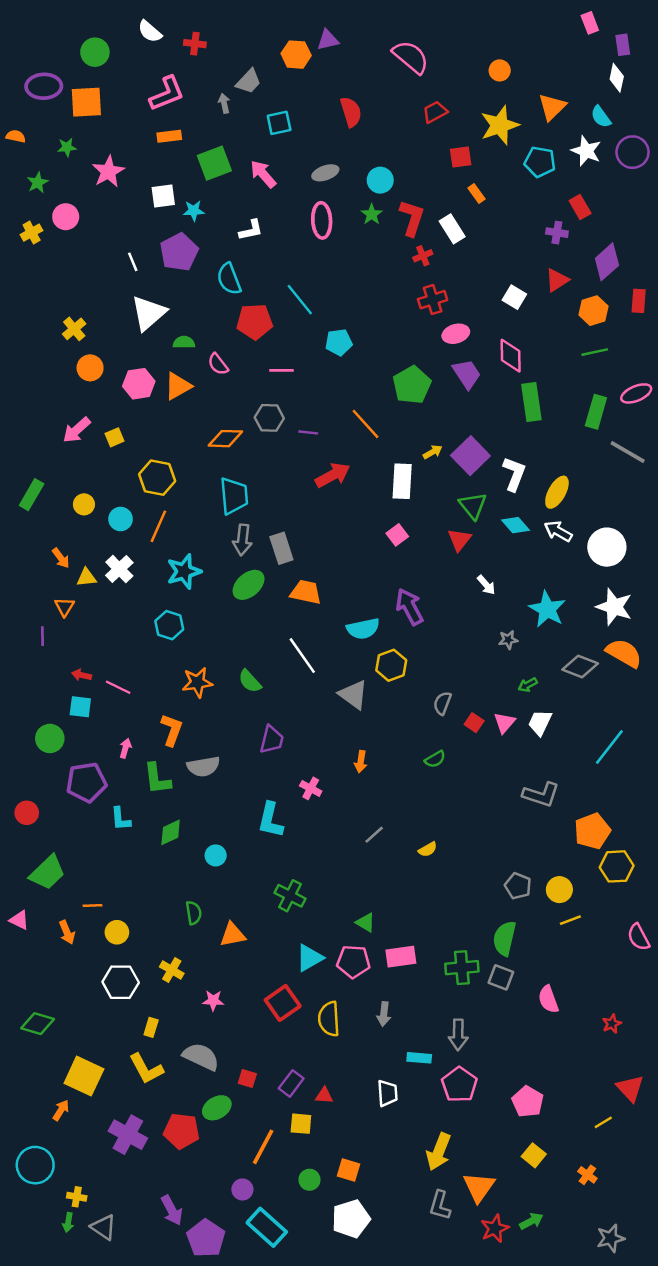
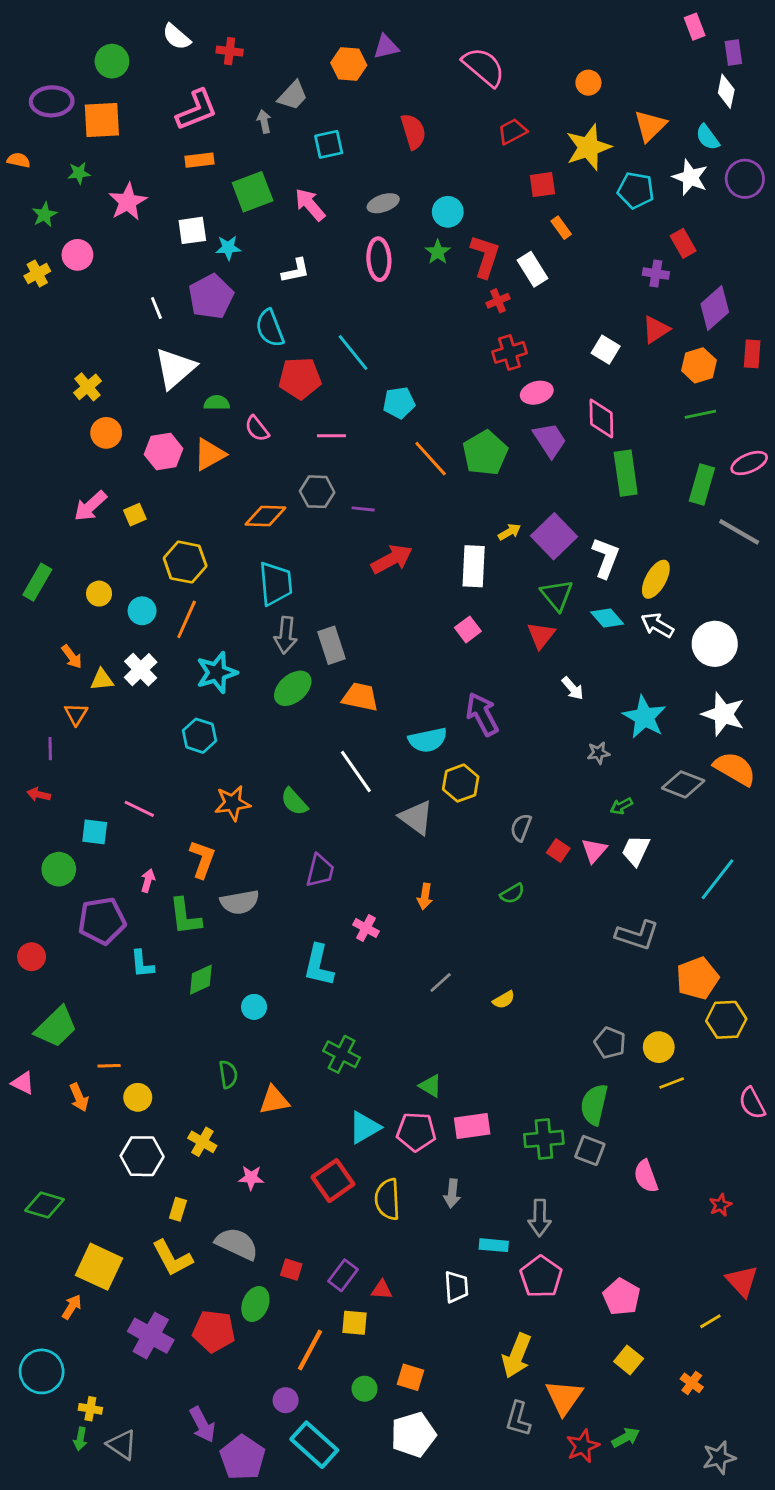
orange line: (366, 424) -> (431, 459), moved
red arrow: (82, 675) -> (39, 795), moved
green ellipse: (217, 1108) -> (255, 1304), turned -36

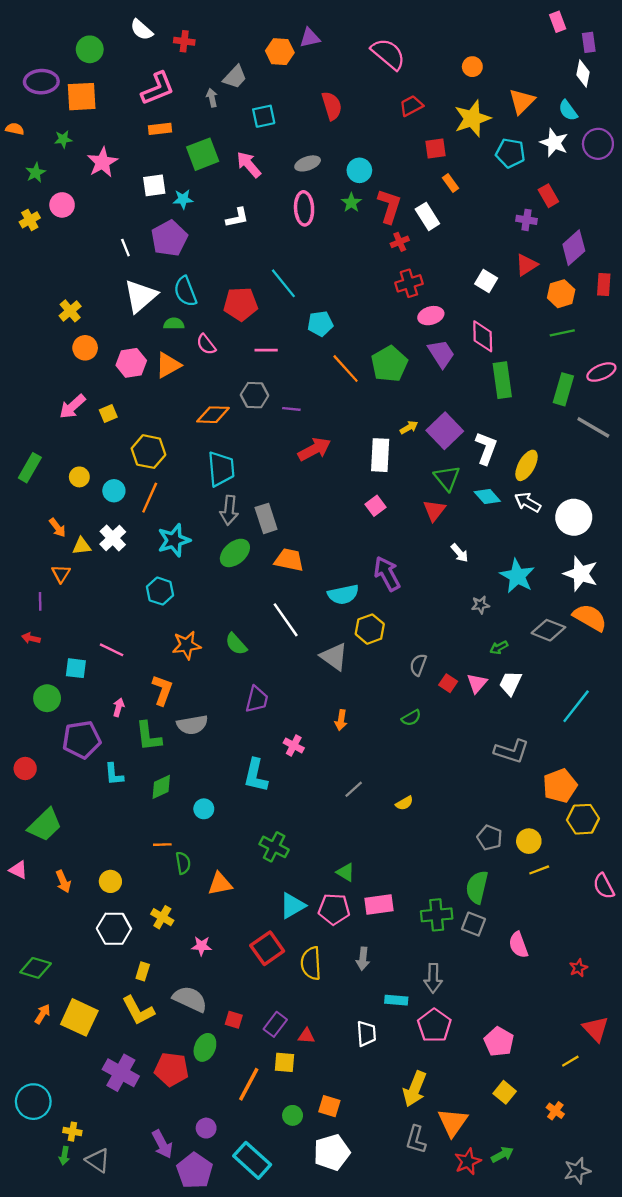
cyan semicircle: (270, 328) -> (185, 291), moved
orange line: (109, 1066) -> (162, 845), moved
orange arrow: (72, 1307) -> (42, 1014), moved
purple circle: (286, 1400) -> (206, 1128), moved

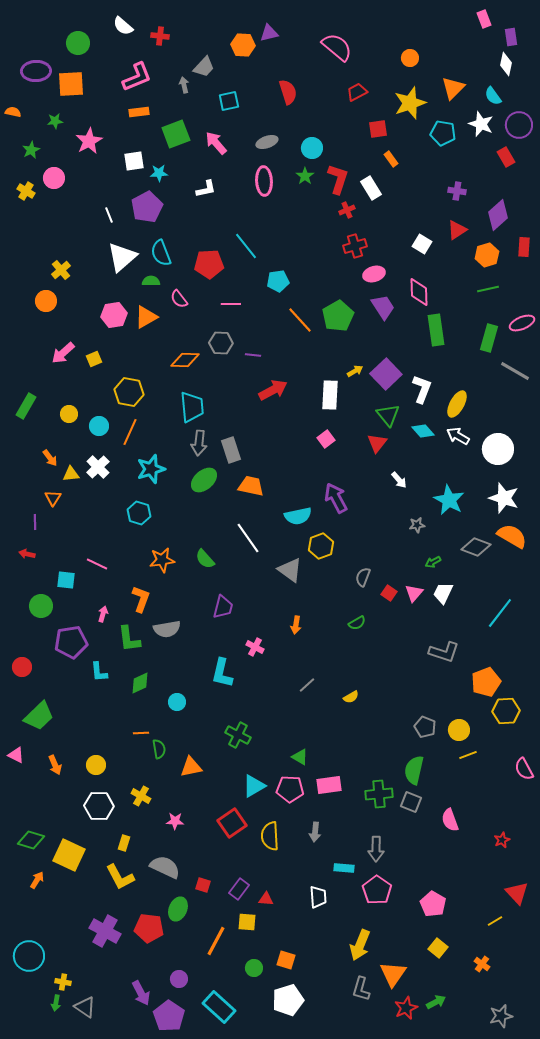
red rectangle: (548, 196) -> (506, 157), moved
yellow cross: (30, 220) -> (26, 191), turned -30
orange circle: (85, 348) -> (46, 301), moved
yellow square: (79, 1017) -> (69, 855), moved

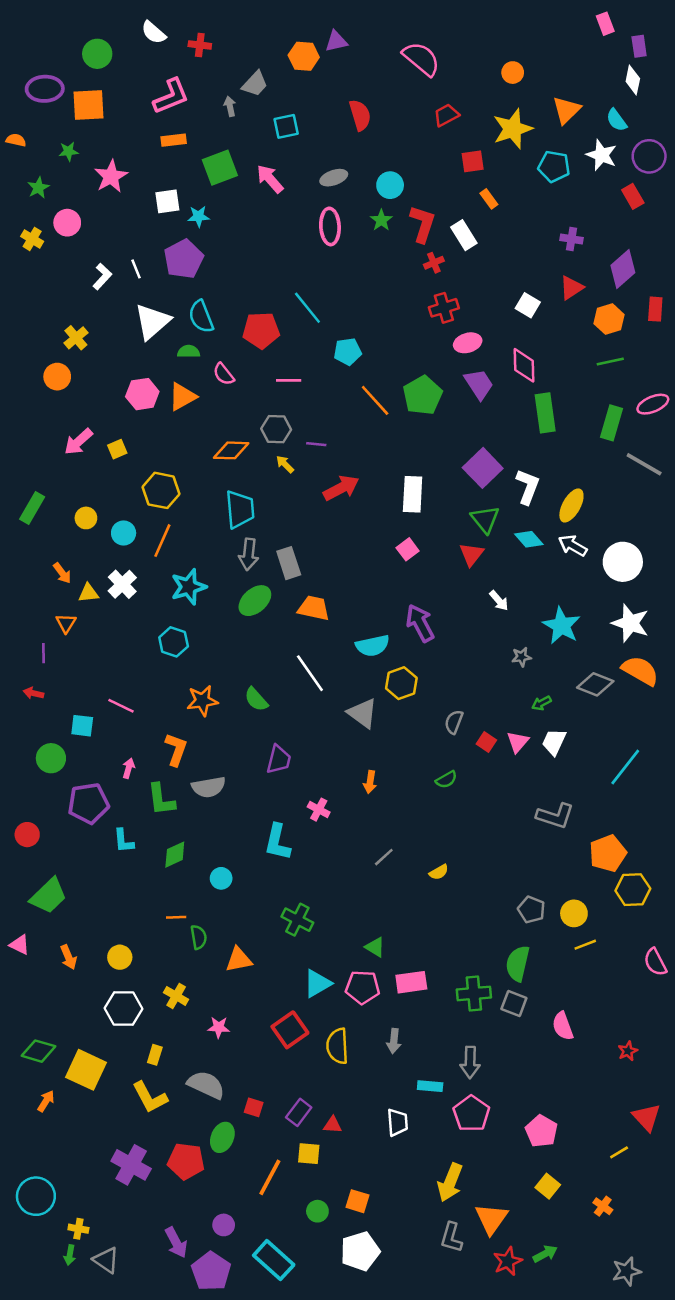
white L-shape: (206, 189) -> (102, 276), moved, turned -35
yellow arrow: (355, 371) -> (285, 464), moved, turned -105

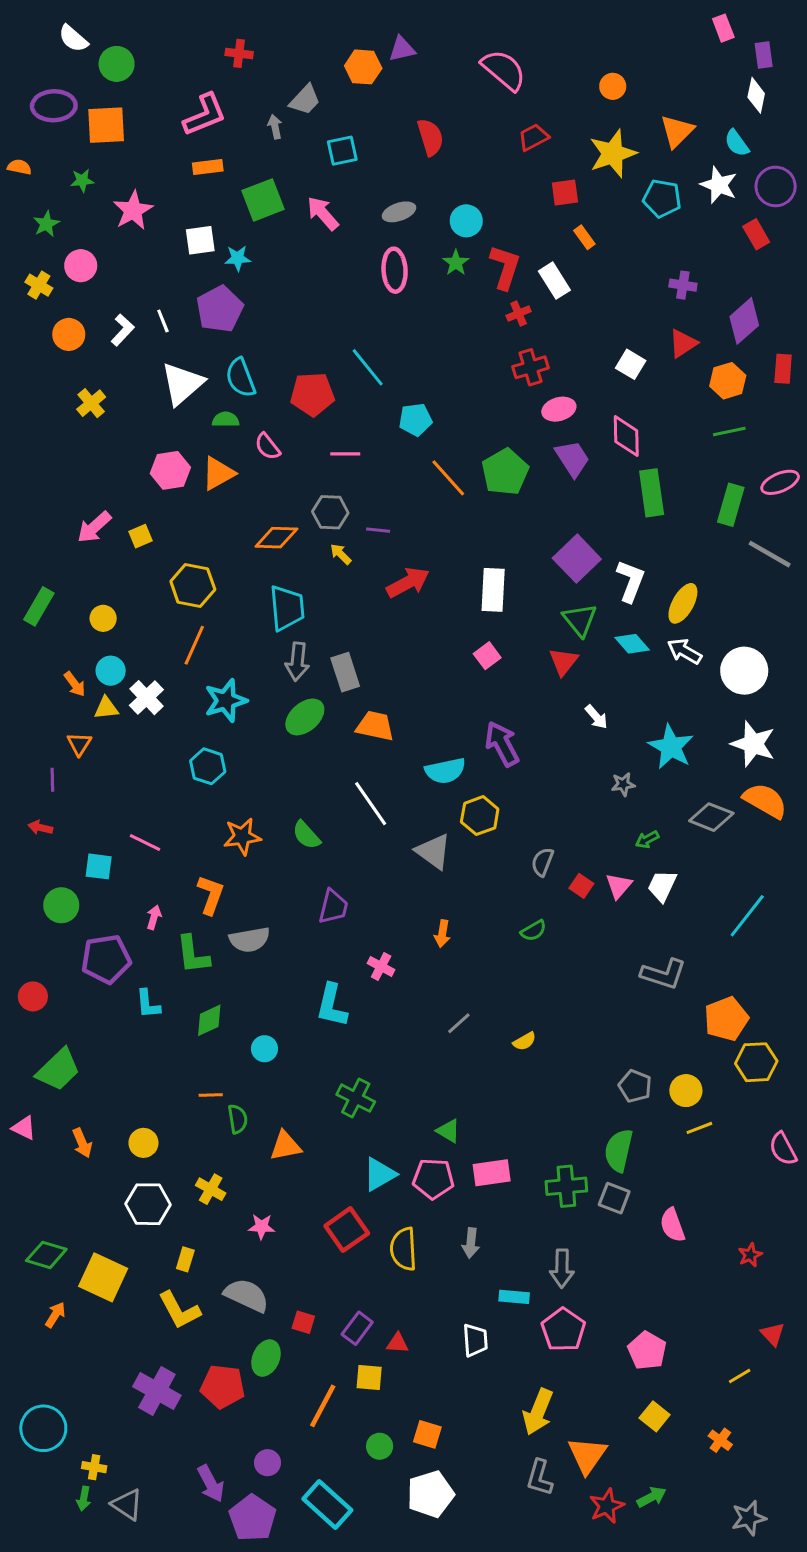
white semicircle: (154, 32) -> (73, 39), moved
orange circle: (57, 377) -> (69, 334), moved
cyan circle: (124, 533) -> (111, 671), moved
red triangle: (647, 1117) -> (773, 1334), size x0.7

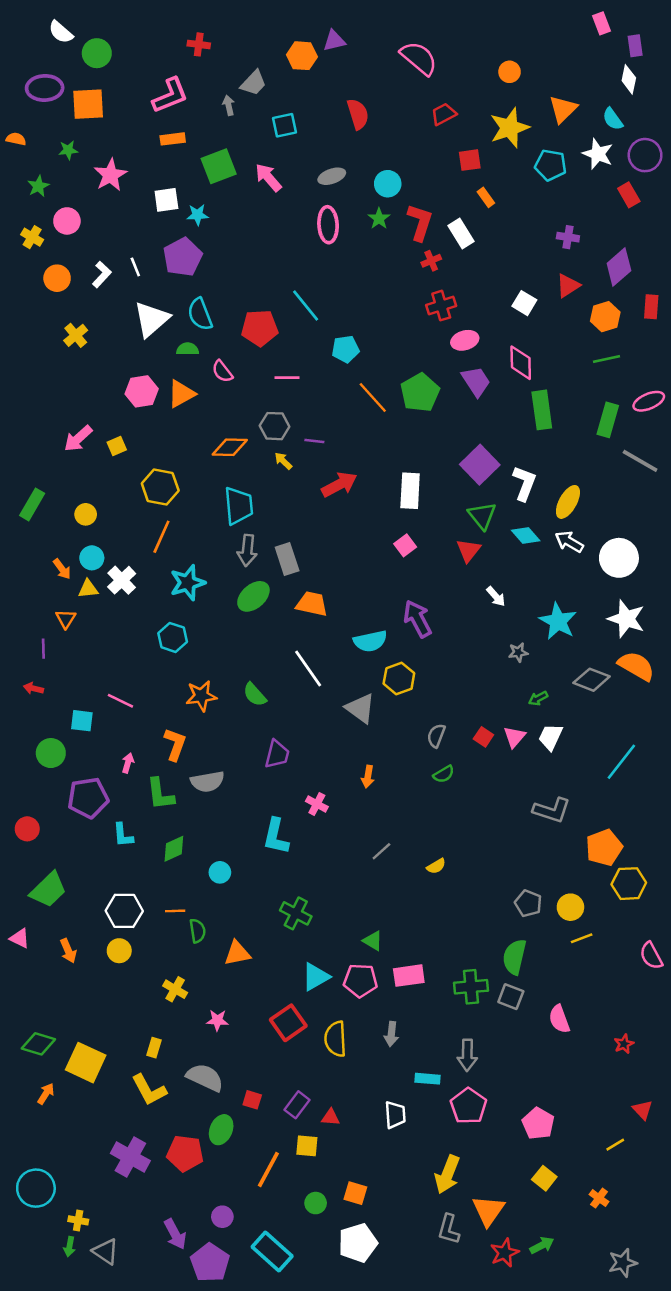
gray semicircle: (542, 862) -> (436, 736), moved
white hexagon: (148, 1204) -> (124, 911), moved

